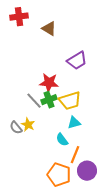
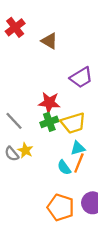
red cross: (19, 17) -> (15, 27), turned -30
gray line: (34, 101) -> (14, 121), moved
orange line: (75, 155) -> (79, 163), moved

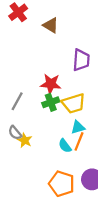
purple trapezoid: (81, 77) -> (81, 60), turned -55
gray line: (14, 121) -> (17, 101), turned 72
yellow star: (25, 150) -> (25, 140), moved

